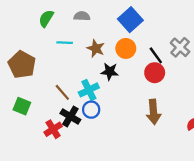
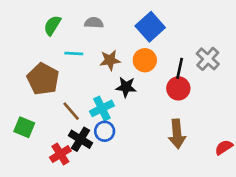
brown star: (96, 48) -> (110, 60), turned -30
black line: (156, 55) -> (180, 68), turned 48
brown pentagon: (22, 65) -> (43, 79), moved

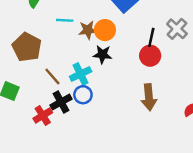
cyan line: (74, 54) -> (65, 20), moved
orange circle: (145, 60) -> (105, 30), moved
black cross: (81, 139) -> (61, 102), turned 30

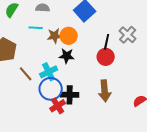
blue circle: (83, 95) -> (51, 89), size x1.5
black cross: (61, 102) -> (70, 95), moved, turned 30
red cross: (43, 115) -> (58, 106), moved

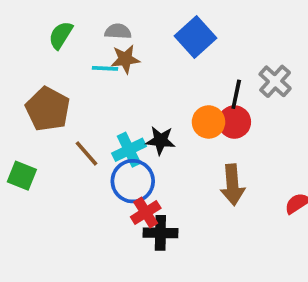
brown star: (55, 36) -> (125, 59), moved
orange circle: (69, 36) -> (209, 122), moved
black star: (67, 56) -> (160, 140), moved
black cross: (70, 95) -> (160, 233), moved

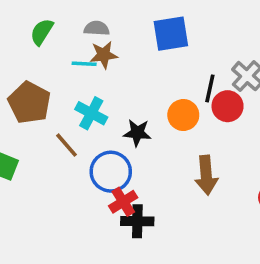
blue square: (196, 37) -> (171, 34), turned 33
red circle: (234, 122) -> (228, 106), moved
cyan cross: (129, 150) -> (91, 113), moved, turned -36

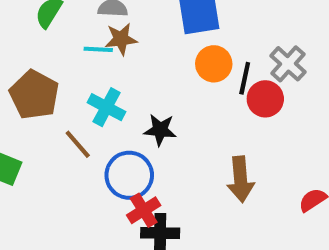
orange circle: (183, 115) -> (214, 64), moved

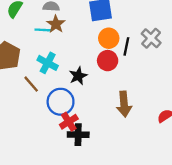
brown star: (121, 39) -> (56, 24), turned -30
red circle: (265, 99) -> (108, 61), moved
black star: (160, 130) -> (78, 76), turned -30

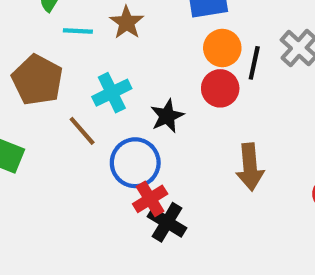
cyan line: (43, 30) -> (78, 31), moved
cyan cross: (48, 63) -> (112, 93), turned 36
black cross: (78, 135) -> (167, 222), turned 30

